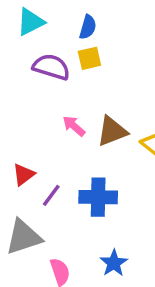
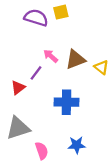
purple line: (51, 195) -> (36, 73), moved
blue star: (114, 263) -> (77, 145), turned 30

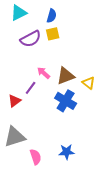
purple semicircle: (36, 18) -> (31, 39), turned 135
blue cross: (66, 102) -> (66, 101), moved, turned 30

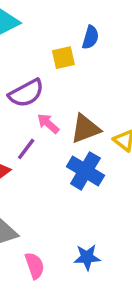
blue semicircle: (52, 16) -> (90, 37), moved
purple semicircle: (31, 39) -> (26, 93), moved

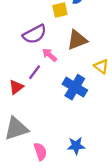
brown triangle: (85, 129) -> (77, 40), moved

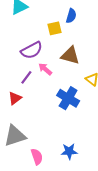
brown triangle: (77, 40) -> (70, 55), turned 36
purple line: (35, 72) -> (26, 77), moved

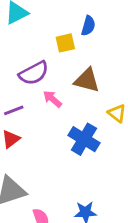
purple line: (26, 77) -> (14, 110), moved, turned 32

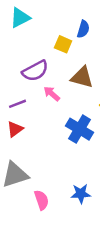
yellow square: (65, 43) -> (63, 44), turned 36

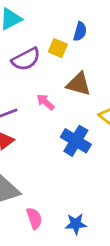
purple semicircle: (35, 71) -> (26, 59), moved
blue star: (81, 194) -> (76, 224), moved

